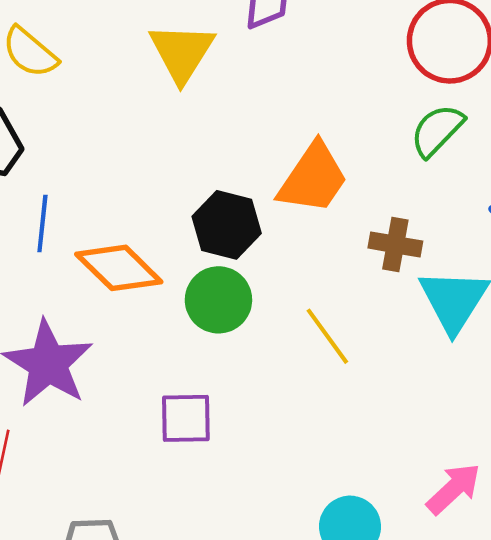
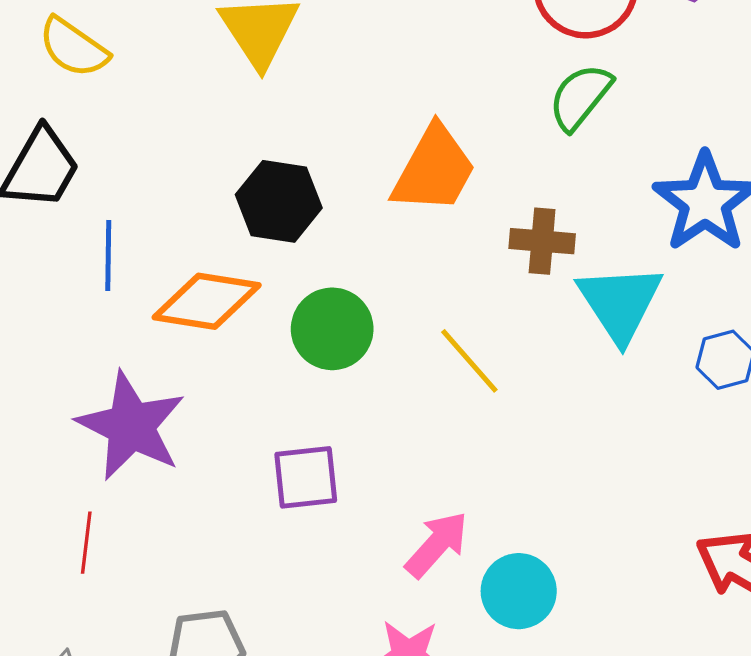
black hexagon: (227, 225) -> (279, 201), moved
orange diamond: (119, 268) -> (207, 301), turned -30
pink arrow: (454, 489) -> (437, 544), moved

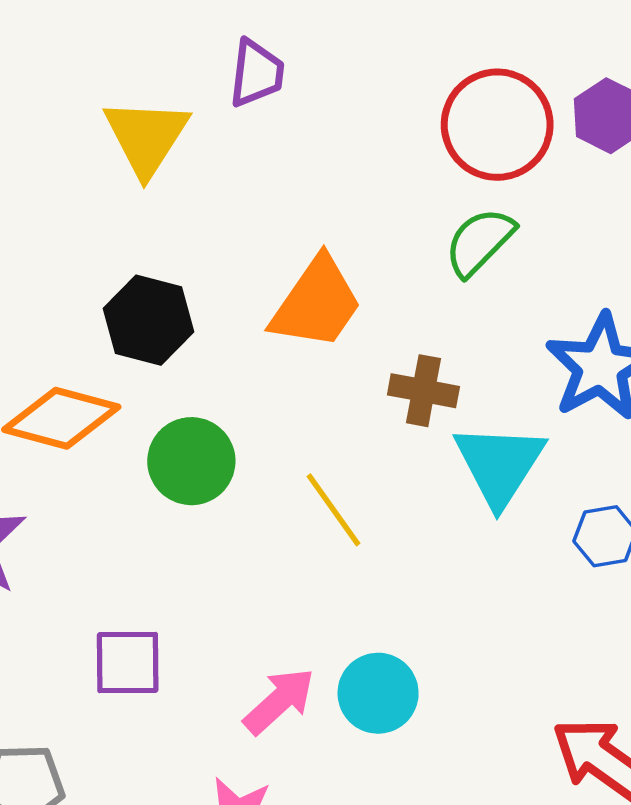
purple square: (306, 477) -> (128, 662), moved
cyan circle: (519, 591) -> (378, 693), moved

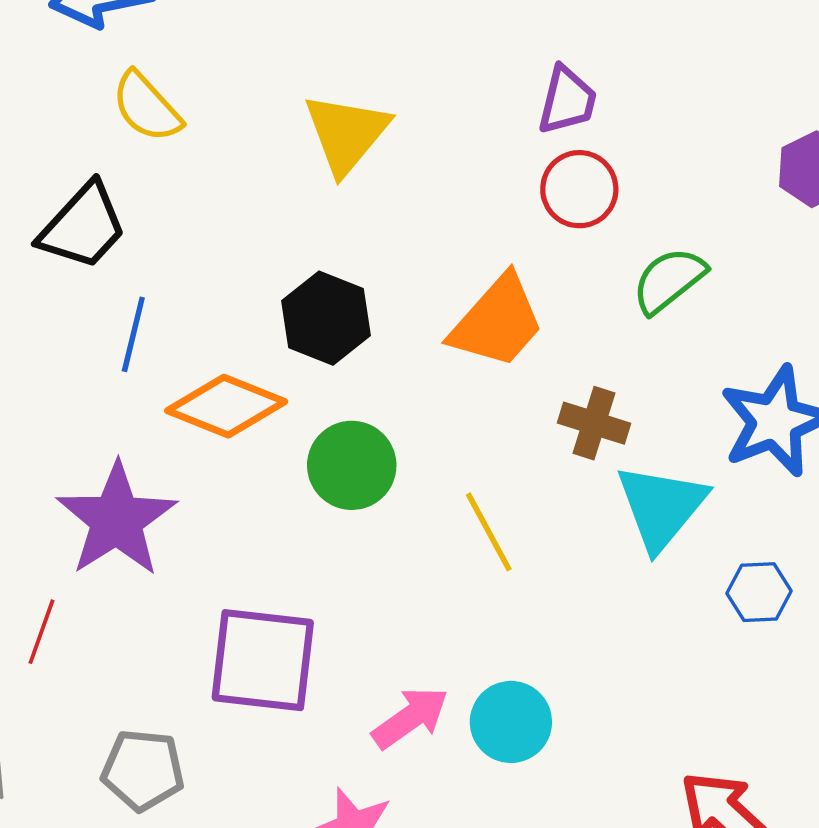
purple trapezoid: (257, 73) -> (567, 100), moved
red circle: (497, 125) -> (579, 189), moved, size x0.7
purple square: (128, 662) -> (263, 660), size x1.5

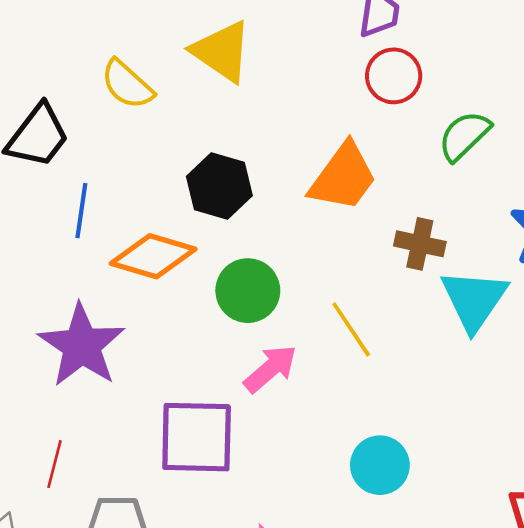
yellow semicircle: (147, 107) -> (127, 84), moved
yellow triangle: (346, 133) -> (222, 51), turned -30
red line: (41, 632) -> (55, 464), moved
pink arrow: (410, 718) -> (270, 369), moved

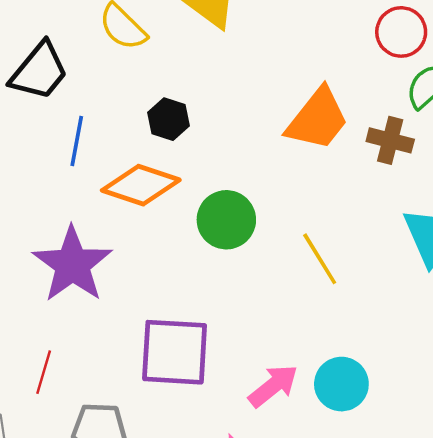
red circle: (394, 76) -> (401, 32), moved
black hexagon: (219, 186) -> (169, 119), moved, size x0.7
brown cross: (420, 244) -> (390, 140), moved
pink arrow: (270, 369) -> (273, 386), moved

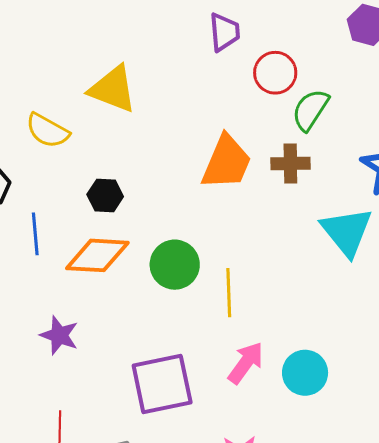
yellow line: (320, 259) -> (229, 293), moved, turned 45
purple star: (72, 264) -> (59, 335), size x0.6
pink arrow: (273, 386) -> (246, 363), moved

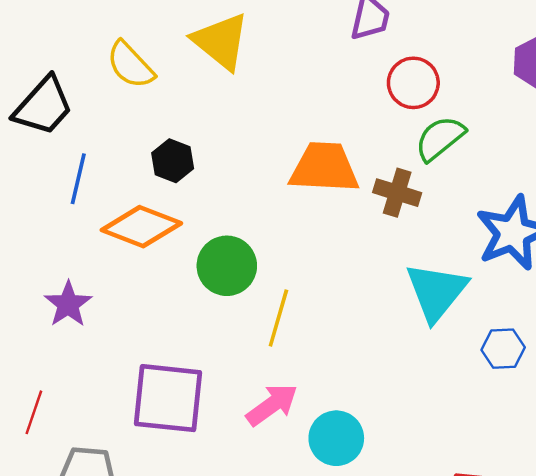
orange trapezoid: (227, 162) -> (324, 168), turned -128

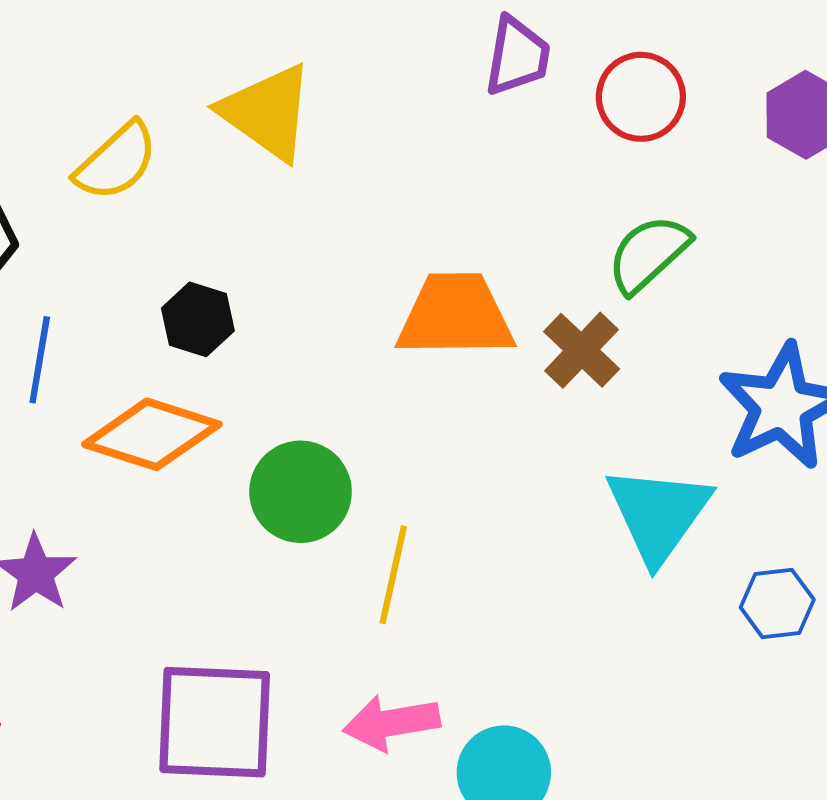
yellow semicircle: (130, 65) -> (116, 161), turned -86
red circle: (413, 83) -> (641, 97), moved
brown cross: (397, 193) -> (582, 350), turned 30
pink arrow: (272, 405) -> (391, 723), turned -150

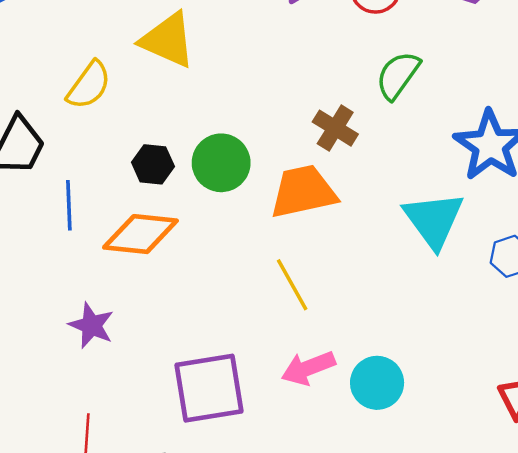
orange trapezoid: (455, 315) -> (303, 192), moved
brown cross: (582, 350) -> (335, 128), moved
green circle: (301, 492) -> (221, 163), moved
yellow line: (393, 575) -> (292, 285), turned -30

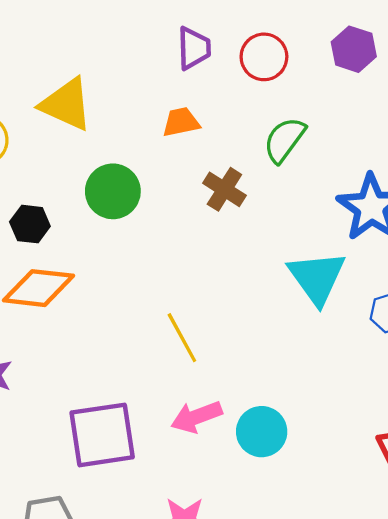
green circle: (221, 163) -> (113, 191), moved
black hexagon: (153, 164) -> (30, 224), moved
orange trapezoid: (303, 192) -> (181, 122), moved, size x0.6

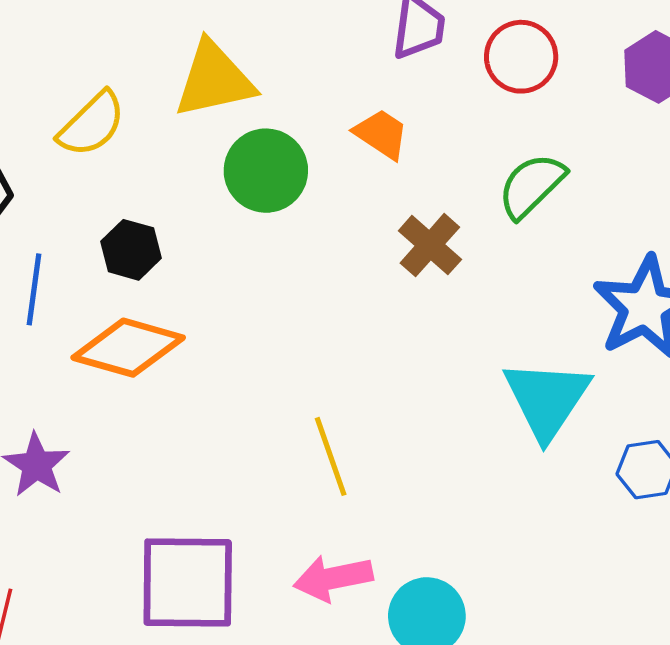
yellow triangle: (66, 104) -> (214, 80), turned -46
orange trapezoid: (181, 122) -> (381, 134), turned 36
green circle: (113, 191) -> (266, 171), moved

